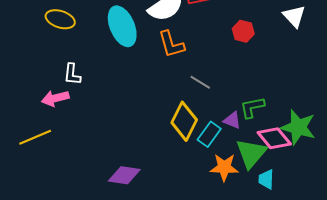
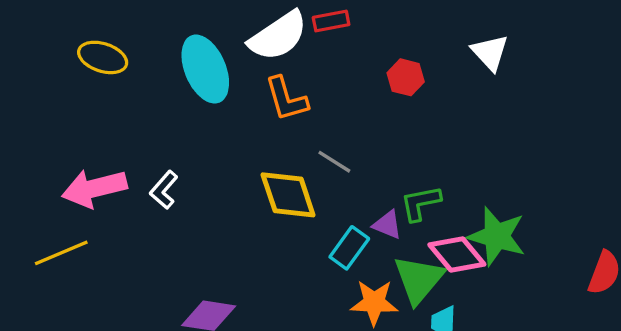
white L-shape: (72, 74) -> (164, 190), moved, turned 35
pink arrow: (55, 98) -> (94, 188), size x1.4
yellow diamond: (184, 121) -> (288, 195), moved, turned -45

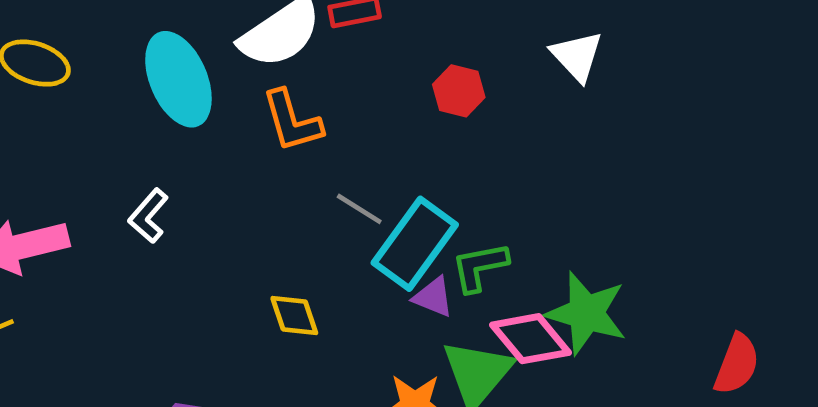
white L-shape: (164, 190) -> (148, 216), moved
yellow diamond: (288, 195) -> (294, 315), moved, size x0.6
cyan rectangle: (349, 248) -> (415, 244), moved, size x1.5

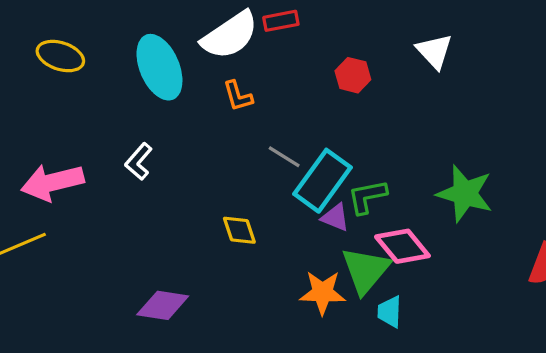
orange L-shape: (292, 121) -> (238, 96), size x0.7
green star: (586, 313) -> (465, 193), moved

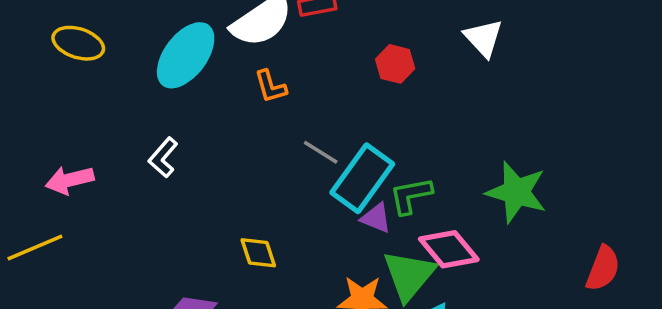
cyan ellipse: (159, 67) -> (186, 55), turned 60
pink arrow: (52, 182) -> (70, 180), size x0.7
yellow diamond: (239, 230) -> (258, 253), moved

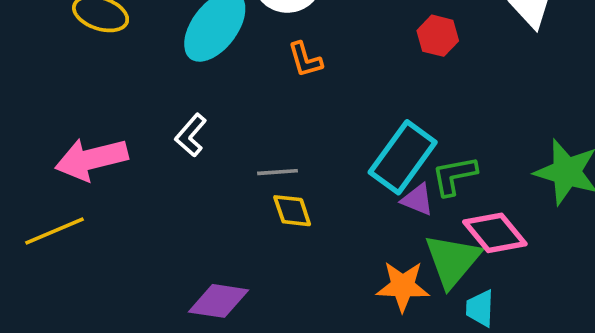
gray line: (321, 152) -> (277, 172), moved, turned -36
pink arrow: (70, 180) -> (91, 159), size x1.4
yellow diamond: (258, 253) -> (292, 211), moved

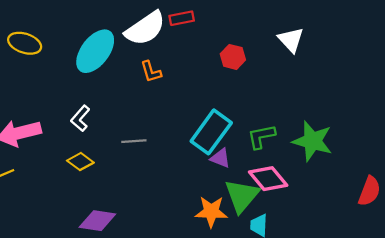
green L-shape: (454, 176) -> (261, 137), moved
yellow diamond: (292, 211) -> (80, 162), moved, turned -35

